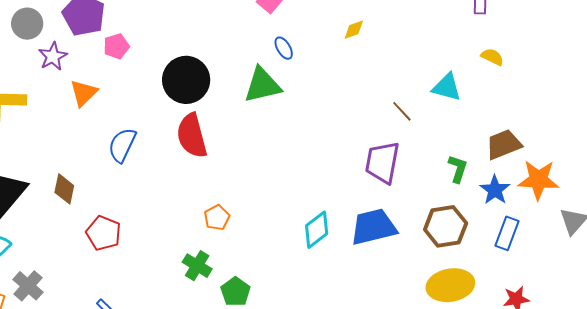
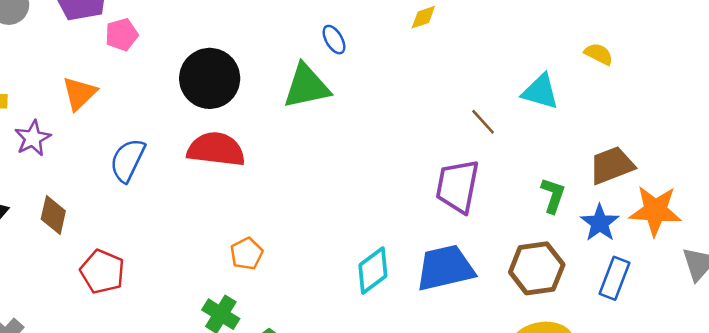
purple star: (53, 56) -> (33, 138), moved
red semicircle: (192, 136) -> (216, 149), turned 111

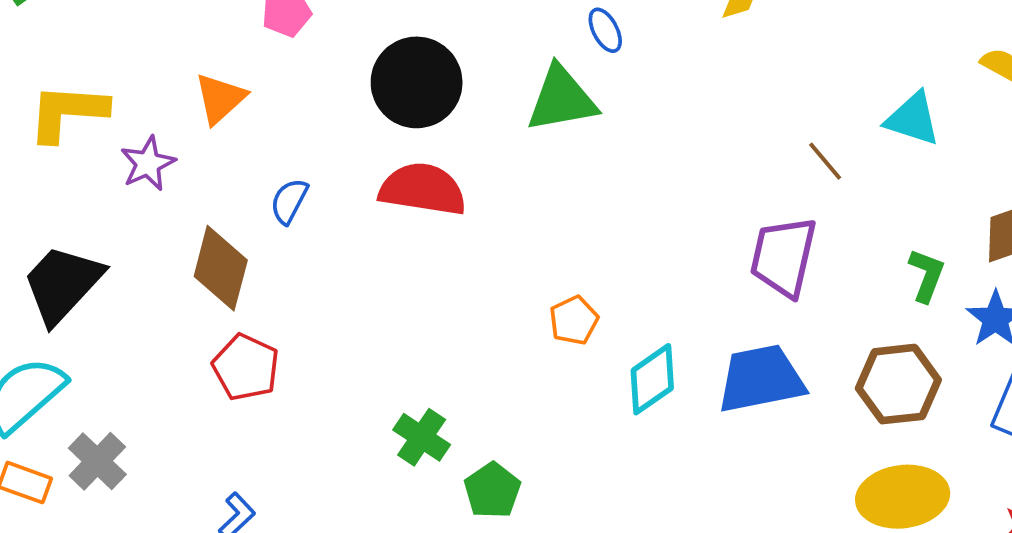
blue semicircle: (128, 160) -> (289, 201), size x0.7
brown diamond: (53, 215) -> (221, 268), moved, size x1.4
orange pentagon: (247, 254) -> (574, 320), moved

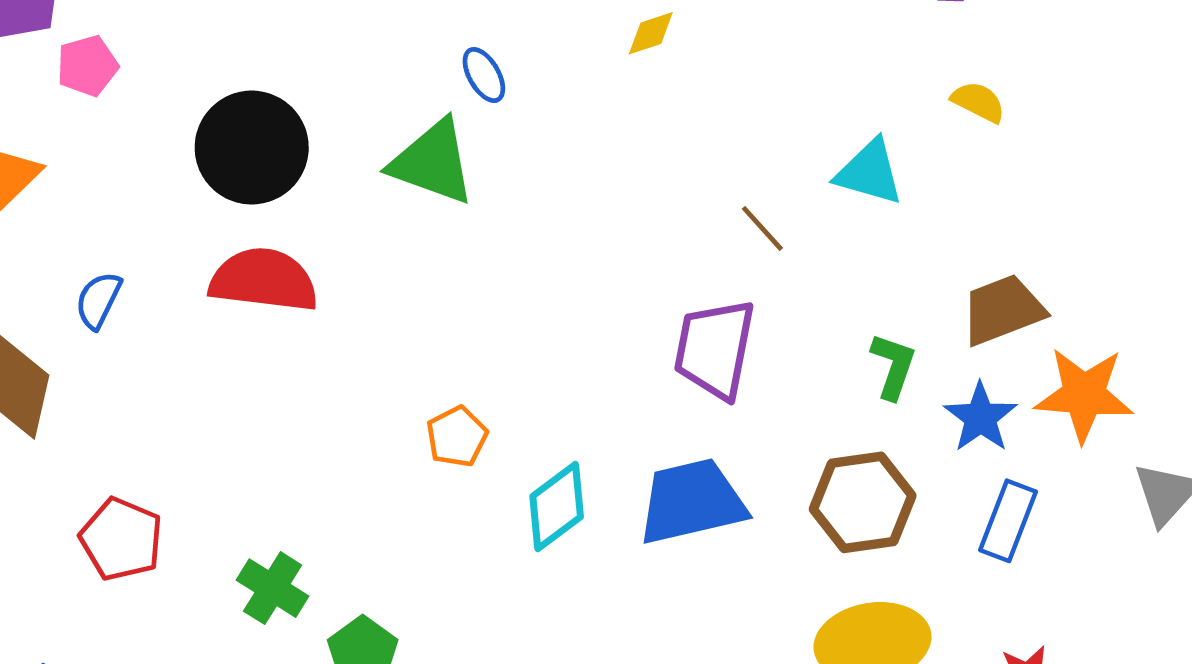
green triangle: (562, 99) -> (433, 162), turned 32
red pentagon: (246, 367) -> (121, 539), moved

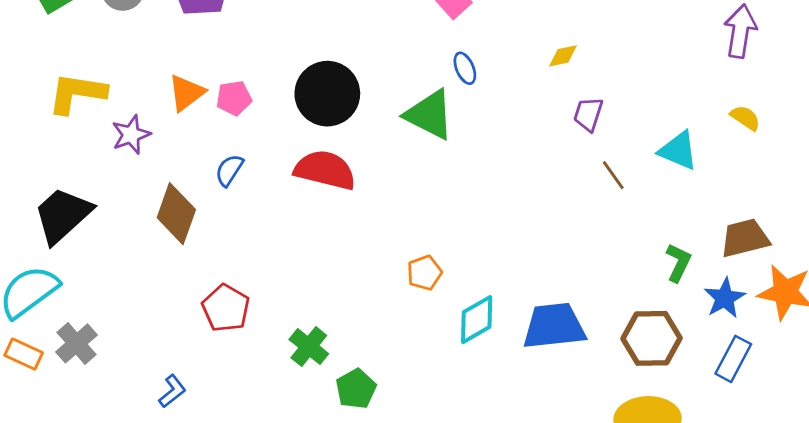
pink pentagon: (87, 66) -> (234, 98), moved
purple trapezoid: (715, 349) -> (588, 114), moved, size x0.6

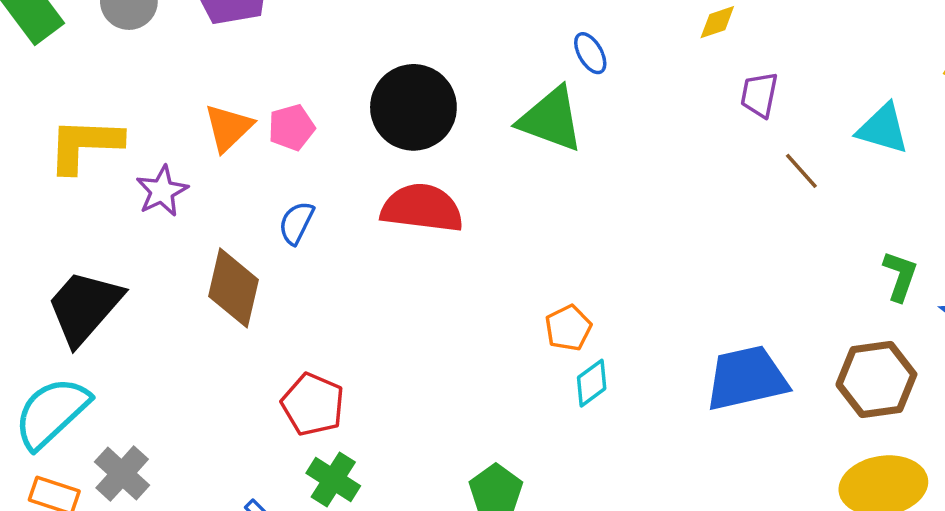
cyan diamond: (477, 320) -> (592, 383), moved, size x0.7
green cross: (309, 347) -> (333, 480), moved

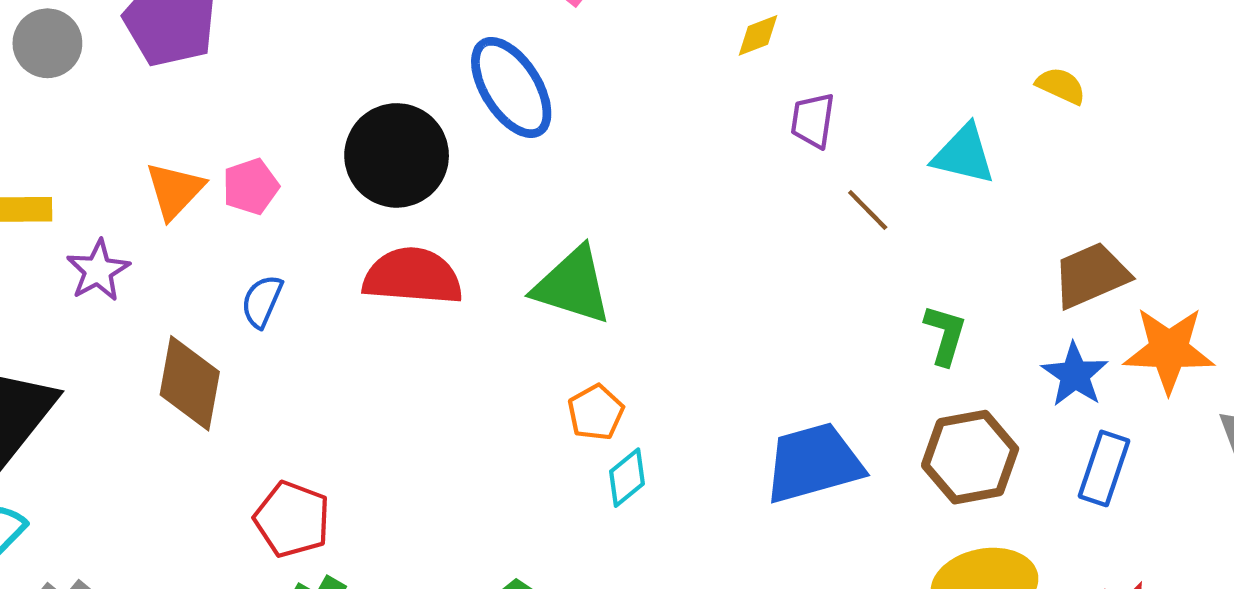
blue ellipse: (590, 53) -> (511, 87), moved, size x2.0
green triangle: (551, 119) -> (573, 286), moved
green L-shape: (900, 276) -> (945, 335), moved

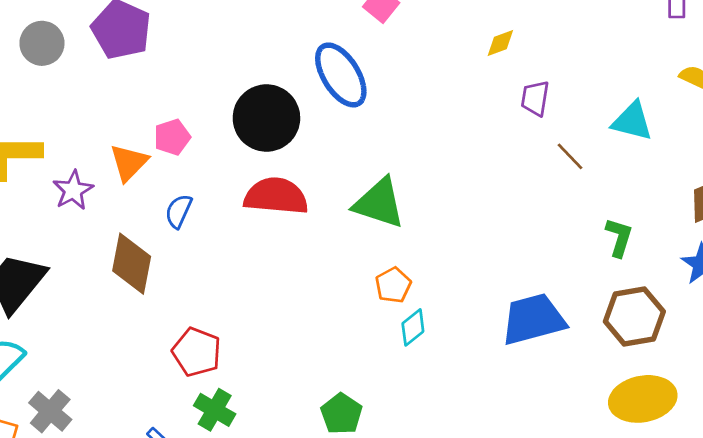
orange triangle: (175, 190) -> (129, 163), moved

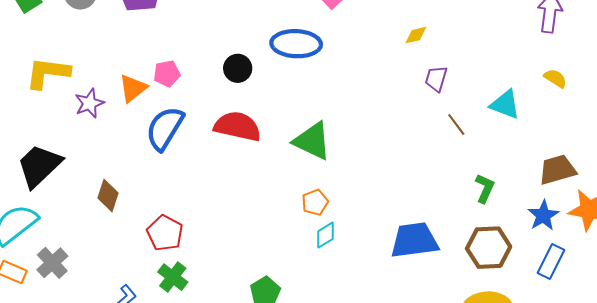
blue ellipse: (341, 75) -> (296, 44), turned -63
black circle: (266, 118) -> (238, 68), size x0.6
blue semicircle: (179, 211) -> (165, 128), size x1.8
brown diamond: (132, 264) -> (108, 196), moved, size x0.7

